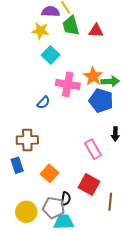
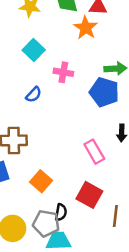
cyan square: (51, 55) -> (34, 50), moved
orange star: (93, 76) -> (86, 28), moved
pink cross: (68, 84) -> (63, 72), size x0.7

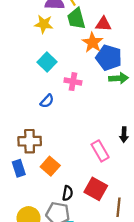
blue pentagon: (104, 92) -> (109, 58), moved
orange square: (41, 181) -> (50, 166), moved
black semicircle: (61, 212) -> (68, 193), moved

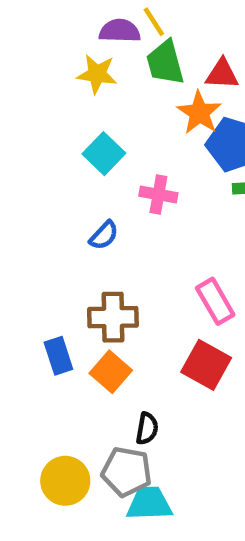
brown cross: (30, 141) -> (113, 317), moved
pink rectangle: (100, 151) -> (215, 301), moved
blue rectangle: (19, 168) -> (58, 356), moved
red square: (96, 189) -> (206, 365), moved

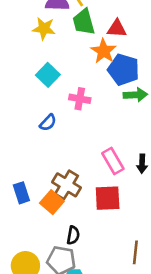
brown cross: (113, 317) -> (67, 185), moved, turned 32
red square: (206, 365) -> (108, 198), turned -32

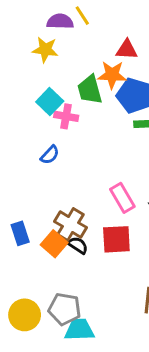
green trapezoid: (84, 22) -> (90, 90), moved
orange star: (104, 51) -> (112, 75), turned -30
pink cross: (80, 99) -> (66, 116), moved
black semicircle: (73, 235) -> (78, 245), moved, turned -66

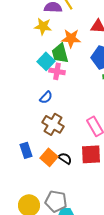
orange star: (112, 75) -> (71, 38), moved
green trapezoid: (90, 90) -> (60, 53), moved
brown cross: (70, 225) -> (53, 124), moved

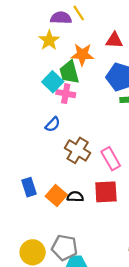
yellow star: (43, 26) -> (49, 40), turned 30
brown cross: (53, 124) -> (78, 150), moved
black semicircle: (65, 158) -> (75, 197), turned -32

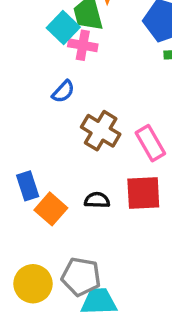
orange square: (56, 195) -> (51, 209), moved

